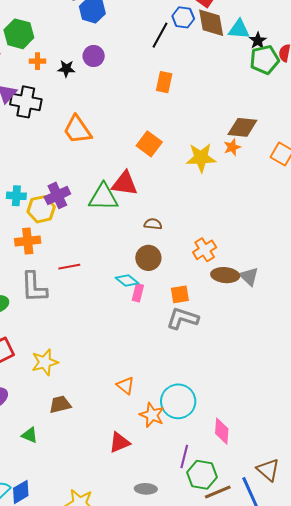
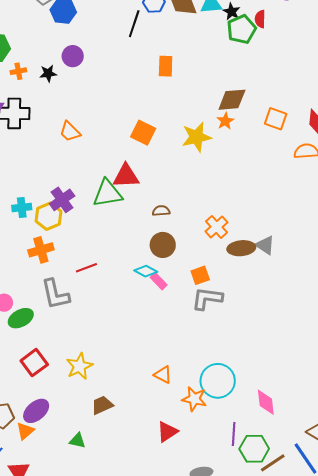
orange rectangle: (164, 82) -> (166, 66), moved
orange trapezoid: (77, 130) -> (70, 132), size x0.7
pink rectangle: (138, 293) -> (159, 281), turned -48

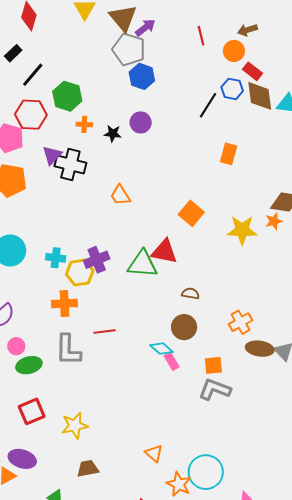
purple ellipse: (36, 411) -> (22, 459), turned 44

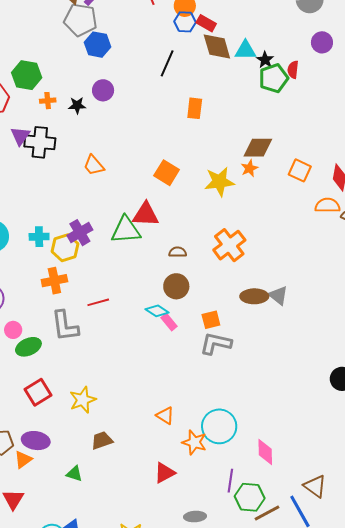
blue hexagon: (232, 89) -> (185, 22), moved
orange cross: (241, 322) -> (229, 245), moved, size x1.4

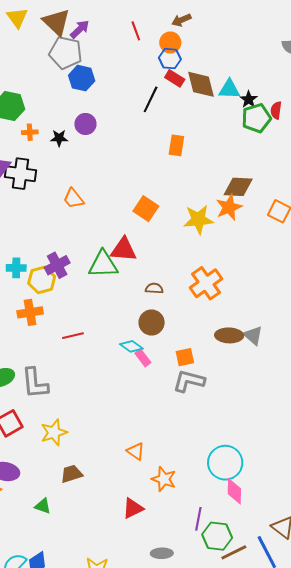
red rectangle: (206, 23) -> (175, 78), moved
orange star: (249, 168) -> (229, 207), size x1.5
gray L-shape: (65, 326) -> (35, 383), moved
cyan circle: (219, 426) -> (225, 463), moved

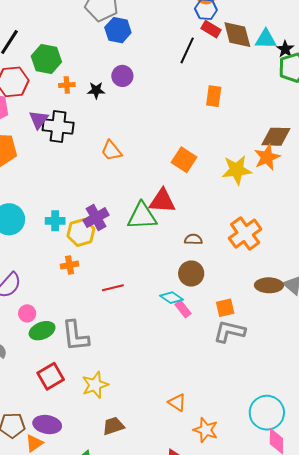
orange cross: (30, 312) -> (70, 265), size x0.7

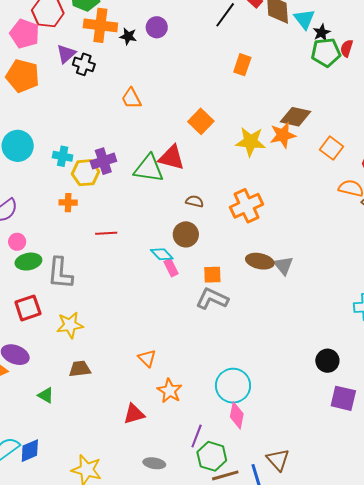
cyan triangle: (266, 39) -> (304, 19), turned 40
orange cross: (67, 85) -> (100, 25), size x2.0
black cross: (58, 126) -> (84, 64), size x0.7

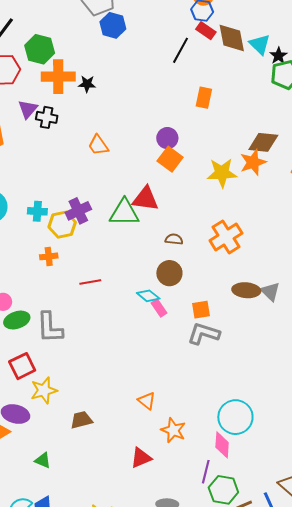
purple circle: (157, 27) -> (167, 138), moved
yellow star: (70, 325) -> (44, 390), moved
green triangle: (46, 395) -> (43, 460), moved
pink diamond: (237, 415) -> (222, 445), moved

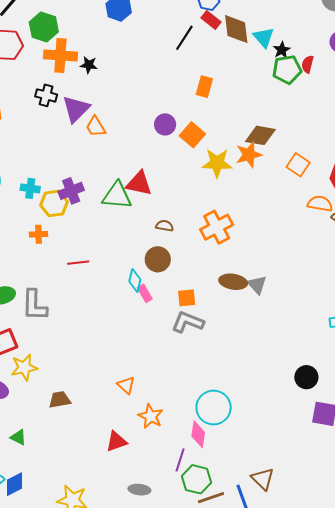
purple triangle: (28, 109) -> (76, 109), moved, size x1.4
orange square: (170, 159) -> (192, 135), moved
cyan diamond: (148, 296) -> (135, 280), turned 60

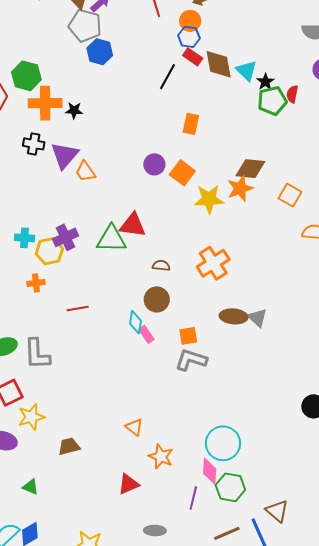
green hexagon: (196, 479) -> (230, 487), moved

